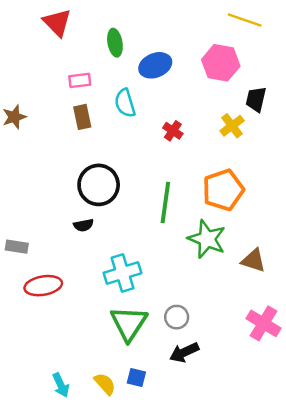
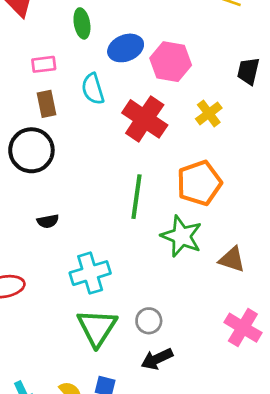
pink hexagon: (221, 63) -> (171, 62), moved
black trapezoid: (256, 99) -> (248, 71), moved
red cross: (173, 131) -> (145, 119), size x2.0
black circle: (99, 185) -> (31, 150), moved

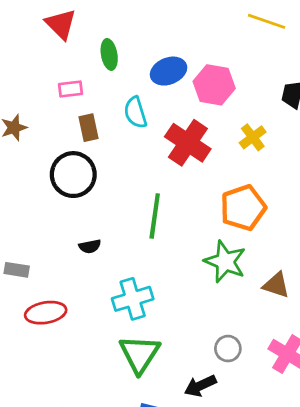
green ellipse: (82, 23) -> (109, 54), moved
pink rectangle: (44, 64) -> (70, 89), moved
green line: (137, 197) -> (155, 216), moved
gray circle: (149, 321) -> (228, 349), moved

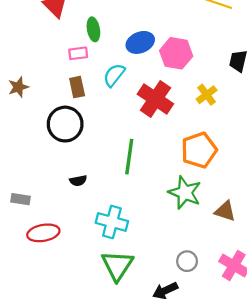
pink rectangle: (70, 89) -> (78, 53), moved
cyan semicircle: (135, 112) -> (114, 75), turned 55
cyan cross: (133, 299) -> (112, 222), turned 32

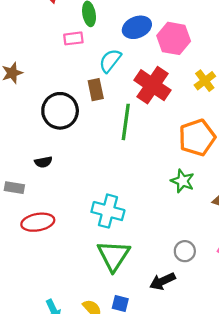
brown rectangle: (77, 87) -> (96, 90), moved
green line: (129, 157) -> (126, 122), moved
black semicircle: (78, 181) -> (43, 162), moved
green star: (185, 193) -> (183, 181), size x0.7

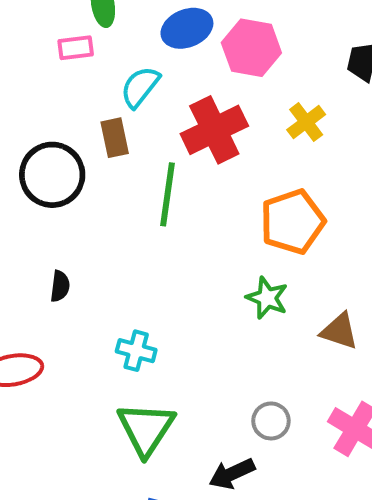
red cross: (152, 85) -> (214, 130), turned 30
black semicircle: (43, 162) -> (60, 286), moved, turned -72
cyan cross: (108, 211) -> (136, 351), size x0.7

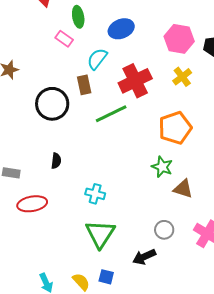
pink rectangle: (76, 48) -> (64, 39), turned 42
pink hexagon: (251, 48) -> (179, 39), moved
green line: (167, 194) -> (111, 114), turned 56
brown triangle: (339, 331) -> (183, 189), moved

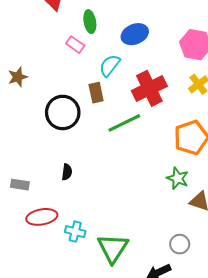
cyan cross: (95, 194) -> (75, 232), moved

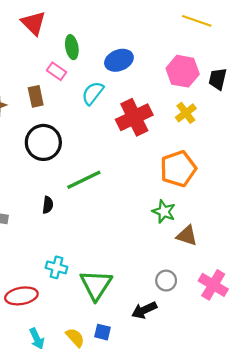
brown rectangle: (96, 93) -> (36, 96), moved
green line: (124, 123) -> (84, 180), moved
red ellipse: (42, 217) -> (21, 296), moved

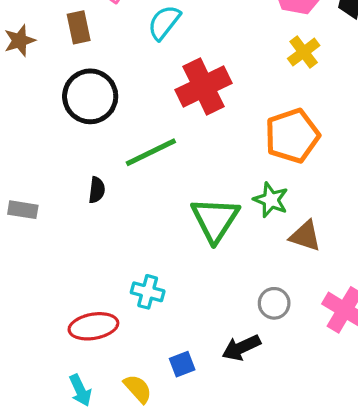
red cross: (134, 117) -> (203, 87), moved
cyan cross: (57, 267) -> (148, 292), moved
green triangle: (96, 285) -> (215, 220), moved
red ellipse: (21, 296) -> (93, 326), moved
blue square: (103, 332) -> (182, 364), moved, turned -35

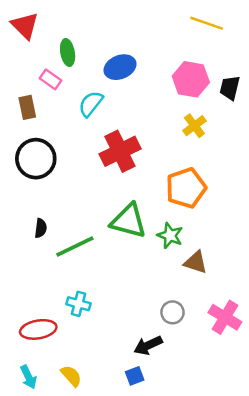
green line: (151, 152) -> (75, 246), moved
green triangle: (215, 220) -> (129, 221), moved, turned -48
blue square: (182, 364) -> (135, 376), moved

